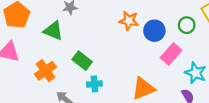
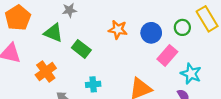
orange star: (129, 21) -> (118, 30), moved
green rectangle: (82, 61) -> (81, 49), moved

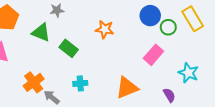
blue circle: (151, 33) -> (150, 16), moved
orange cross: (46, 72) -> (34, 82), moved
cyan star: (191, 74) -> (188, 73), moved

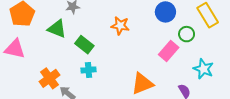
green circle: (168, 27) -> (187, 34), moved
cyan cross: (80, 83) -> (89, 70), moved

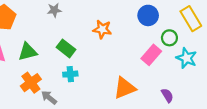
green triangle: (57, 29) -> (28, 52), moved, turned -36
cyan star: (203, 69) -> (187, 58), moved

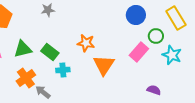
orange star: (102, 29) -> (86, 43), moved
green rectangle: (66, 48) -> (50, 52), moved
orange triangle: (125, 88) -> (104, 65), moved, turned -35
purple semicircle: (167, 95) -> (154, 90), turned -40

